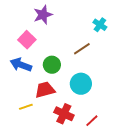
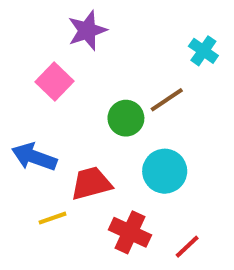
blue arrow: (21, 65) -> (34, 157), moved
green circle: (52, 65) -> (126, 118), moved

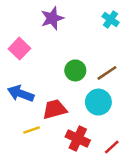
cyan cross: (203, 51) -> (111, 19), moved
pink square: (55, 81) -> (19, 49), moved
brown line: (167, 100) -> (107, 73), moved

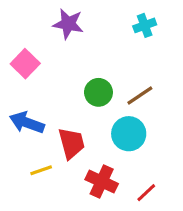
purple star: (52, 18) -> (68, 24), turned 30
cyan cross: (111, 19) -> (145, 25), turned 35
red trapezoid: (55, 109) -> (71, 143), turned 90

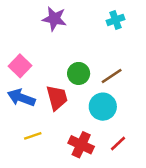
pink square: (25, 64) -> (20, 66), moved
red trapezoid: (71, 143) -> (57, 98), moved
red line: (146, 193) -> (118, 144), moved

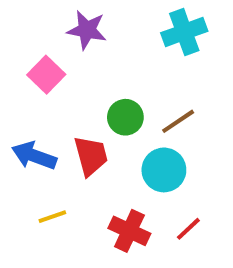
cyan cross: (116, 20) -> (184, 32), size x1.5
pink square: (20, 66) -> (46, 75), moved

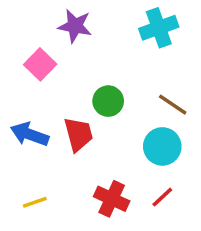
brown line: (178, 121) -> (173, 105), moved, turned 68
cyan circle: (164, 170) -> (162, 146), moved
yellow line: (52, 217) -> (35, 202), moved

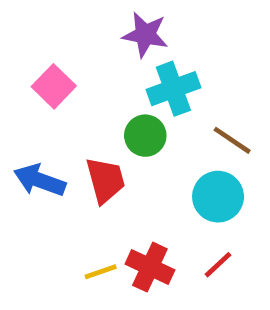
purple star: (75, 26) -> (145, 35), moved
cyan cross: (159, 28) -> (173, 89), moved
yellow line: (35, 202) -> (101, 272), moved

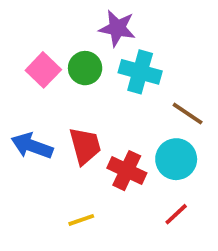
cyan cross: (173, 89) -> (140, 72), turned 36
green circle: (145, 136) -> (85, 68), moved
red cross: (150, 267) -> (127, 171), moved

